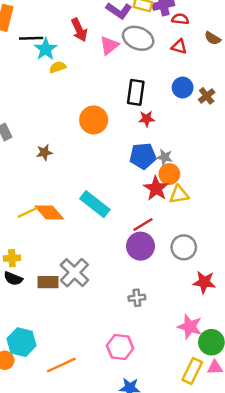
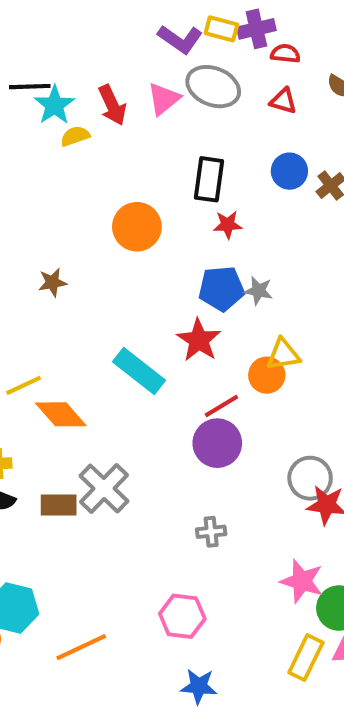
red arrow: (79, 30) -> (112, 105), moved
orange circle: (169, 174) -> (267, 375), moved
red star: (156, 188) -> (199, 340), moved
orange diamond: (49, 212) -> (61, 414), moved
gray circle: (184, 247) -> (310, 478), moved

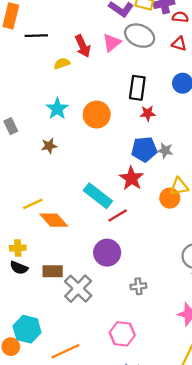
cyan star: (54, 105) -> (57, 109), moved
red line: (221, 406) -> (118, 215), moved
purple circle: (217, 443) -> (107, 253), moved
gray cross: (104, 488) -> (78, 289), moved

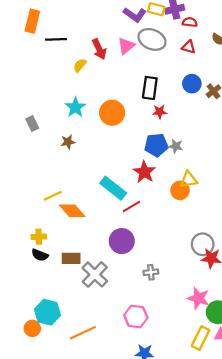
yellow semicircle: (62, 63) -> (80, 65), turned -32

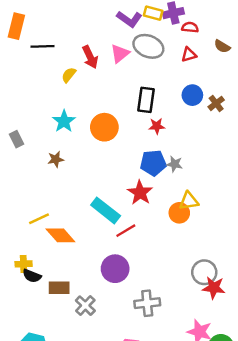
red triangle: (189, 47) -> (189, 55), turned -32
black semicircle: (40, 255) -> (32, 276), moved
gray cross: (151, 272) -> (147, 303), size x1.5
gray cross: (95, 274) -> (85, 306), size x0.7

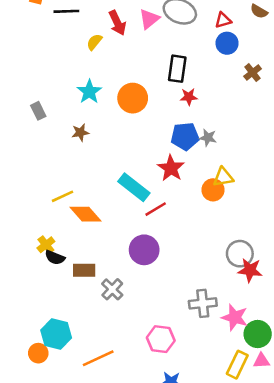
blue circle: (192, 95) -> (227, 43), moved
yellow cross: (24, 264) -> (46, 245), turned -35
gray cross: (147, 303) -> (203, 303), moved

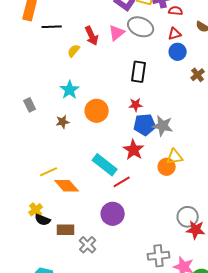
red star: (189, 97) -> (136, 105), moved
orange circle: (133, 98) -> (97, 111), moved
gray star: (208, 138) -> (163, 126), size x1.5

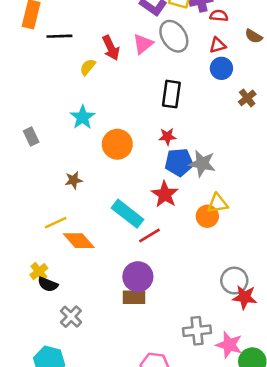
gray ellipse: (141, 27) -> (174, 36), turned 35
brown star: (63, 122) -> (74, 180), moved
brown rectangle: (66, 230) -> (134, 297), moved
gray cross: (88, 245) -> (71, 317), moved

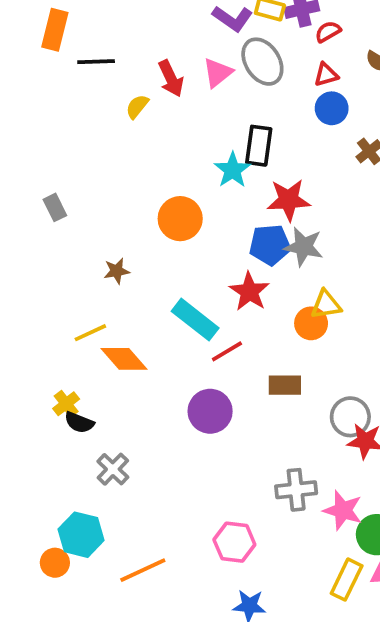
red semicircle: (219, 16) -> (328, 32), turned -36
cyan star: (83, 117) -> (233, 170), moved
red star: (167, 137) -> (289, 200), moved, size x1.6
brown rectangle: (134, 297) -> (285, 385), moved

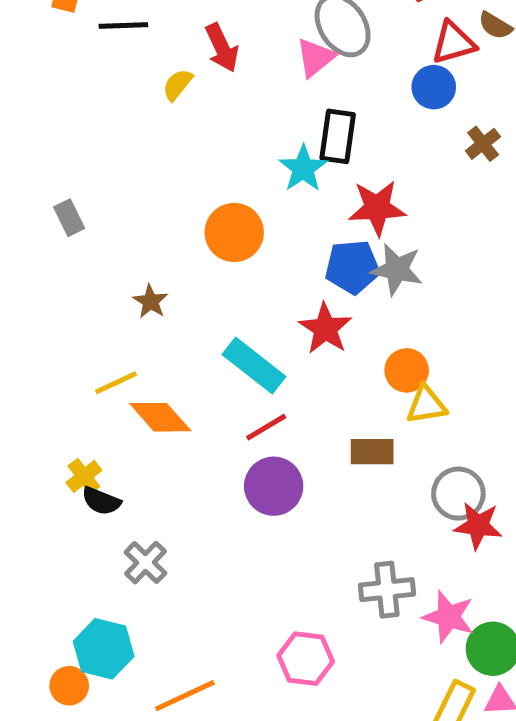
pink triangle: (218, 73) -> (315, 58), moved
red triangle: (326, 75) -> (453, 43), moved, size x1.4
brown star: (117, 271) -> (150, 301), turned -30
yellow triangle: (326, 305) -> (426, 405), moved
red line: (227, 351) -> (266, 427), moved

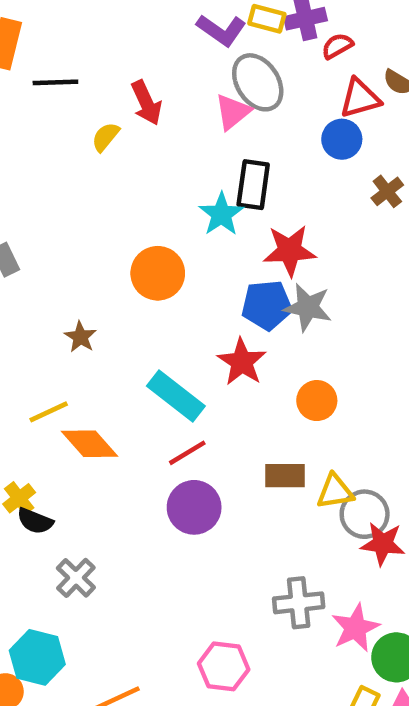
yellow triangle: (426, 405) -> (335, 491), moved
pink star: (449, 617) -> (355, 628), turned 30

